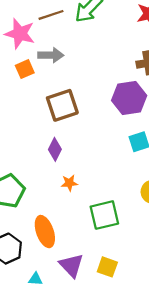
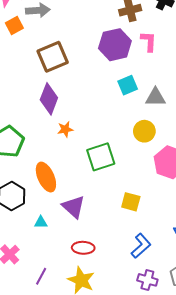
purple diamond: (55, 149) -> (49, 99), size x1.4
yellow square: (107, 267) -> (131, 202), moved

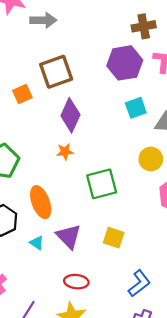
orange square: (14, 26) -> (22, 94), moved
purple diamond: (49, 99) -> (70, 115), moved
yellow square: (131, 202) -> (114, 238), moved
cyan triangle: (41, 222) -> (37, 243), moved, turned 32

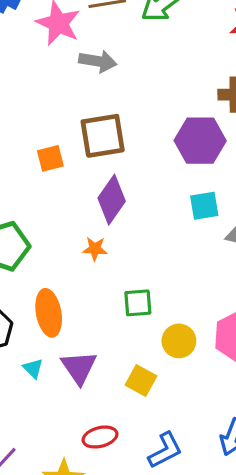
yellow circle: (151, 159) -> (179, 341), moved
green square: (102, 184) -> (138, 303), size x0.7
red ellipse: (76, 282) -> (100, 437), moved, turned -30

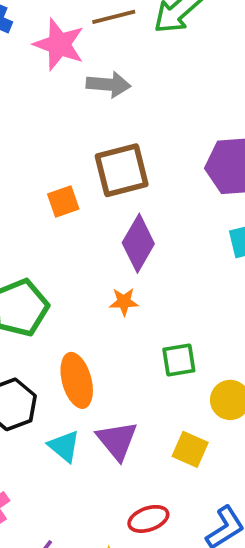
cyan triangle: (33, 368) -> (64, 446), size x1.4

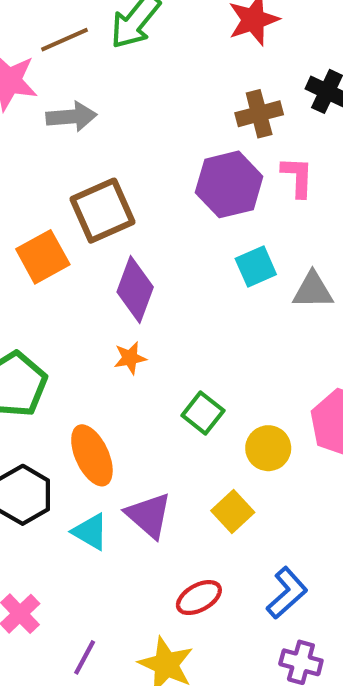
orange square: (63, 201) -> (43, 257), size x1.4
green square: (179, 360) -> (203, 413), turned -33
yellow square: (190, 449) -> (233, 511), turned 33

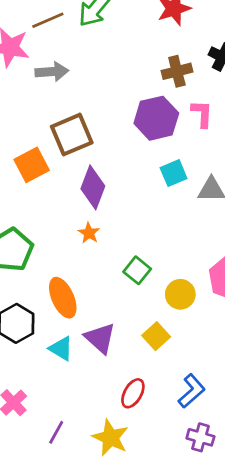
orange star: (130, 358) -> (89, 233), turned -30
red ellipse: (199, 598) -> (133, 393), turned -32

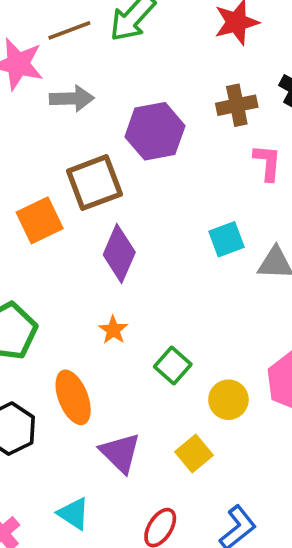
purple hexagon: (156, 118) -> (155, 131), moved
orange star: (89, 233) -> (113, 330), moved
cyan triangle: (61, 349) -> (74, 514), moved

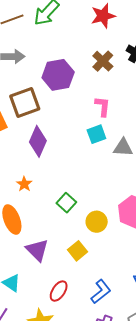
brown cross: (237, 105) -> (103, 61), turned -35
pink L-shape: (267, 163) -> (103, 106), moved
orange star: (113, 330) -> (24, 184), moved

